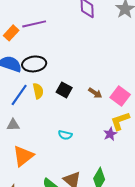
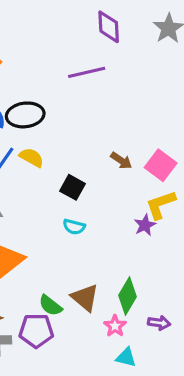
purple line: (34, 24) -> (87, 72), moved
black square: (64, 90) -> (72, 187), moved
yellow semicircle: (38, 91) -> (32, 157), turned -49

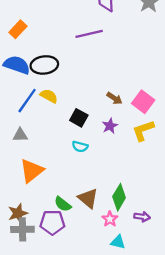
purple star: (145, 225) -> (110, 126), moved

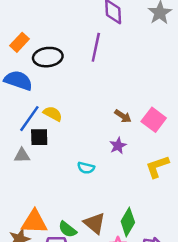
purple line: (89, 34) -> (96, 47), turned -65
black ellipse: (44, 65) -> (48, 57), moved
black square: (79, 118) -> (39, 137), moved, turned -30
yellow L-shape: (143, 130) -> (157, 167), moved
orange triangle: (32, 171) -> (34, 222), moved, turned 40

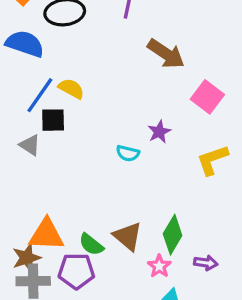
brown arrow: (123, 116) -> (166, 54), moved, size x1.6
gray triangle: (22, 156) -> (30, 145), turned 35
cyan semicircle: (86, 168) -> (128, 153), moved

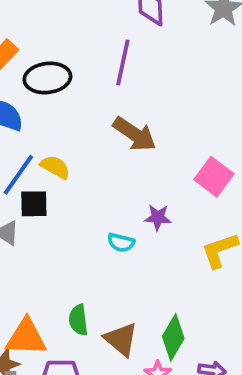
brown arrow: (166, 54) -> (135, 134), moved
purple star: (159, 132) -> (158, 217), turned 30
green semicircle: (91, 245) -> (78, 320), moved, turned 45

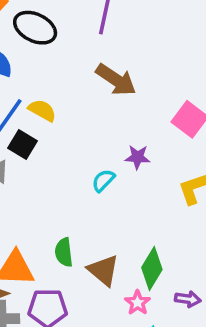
black ellipse: (47, 78) -> (35, 28), turned 33
black square: (34, 204) -> (22, 144), turned 32
cyan semicircle: (121, 243) -> (103, 180), turned 120

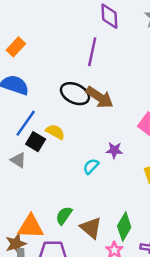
black ellipse: (35, 28) -> (75, 94), moved
yellow semicircle: (42, 110) -> (55, 132), moved
green semicircle: (64, 252) -> (64, 216), turned 42

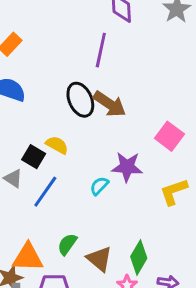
black ellipse: (75, 94) -> (80, 100), turned 40
blue line: (26, 123) -> (45, 192), moved
purple star: (114, 150) -> (127, 167), size x1.5

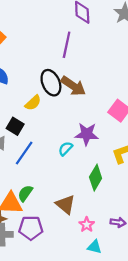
yellow semicircle: (57, 145) -> (33, 103), moved, turned 108
green semicircle: (67, 244) -> (25, 193), moved
green diamond: (139, 257) -> (96, 178), moved

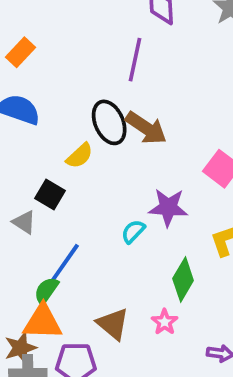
blue line: (24, 153) -> (65, 263), moved
green semicircle: (25, 193) -> (46, 291), moved
brown triangle: (65, 204) -> (113, 324), moved
pink star: (87, 225) -> (165, 322), moved

